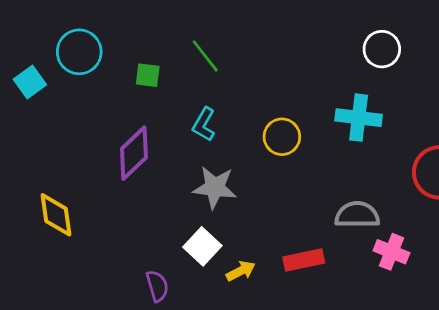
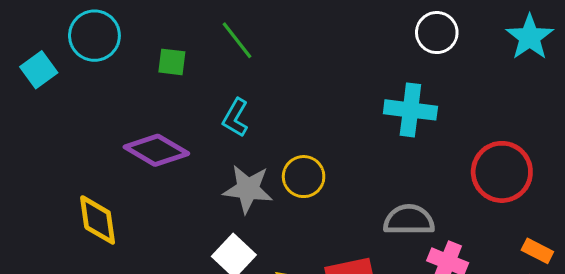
yellow circle: (282, 137) -> (304, 177), moved
purple diamond: (134, 153) -> (156, 150), turned 74
yellow diamond: (56, 215) -> (98, 220), moved

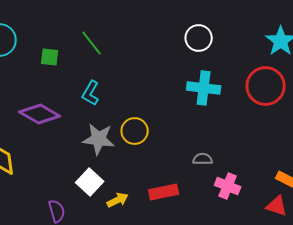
white circle: (437, 33) -> (199, 38), moved
red circle: (502, 172) -> (266, 86), moved
gray semicircle: (409, 220) -> (203, 159), size x0.6

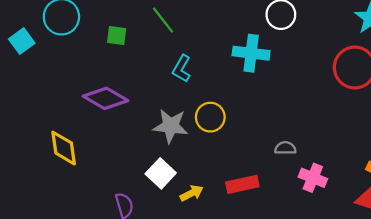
cyan cross: (204, 88) -> (251, 53), moved
cyan L-shape: (91, 93) -> (182, 69), moved

